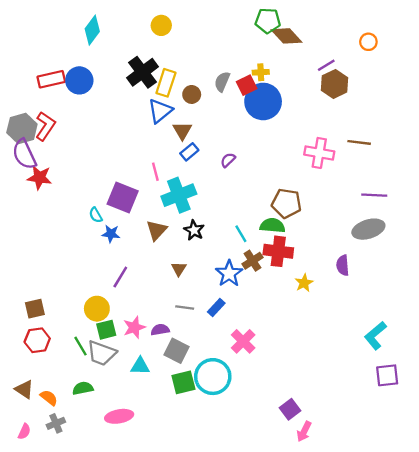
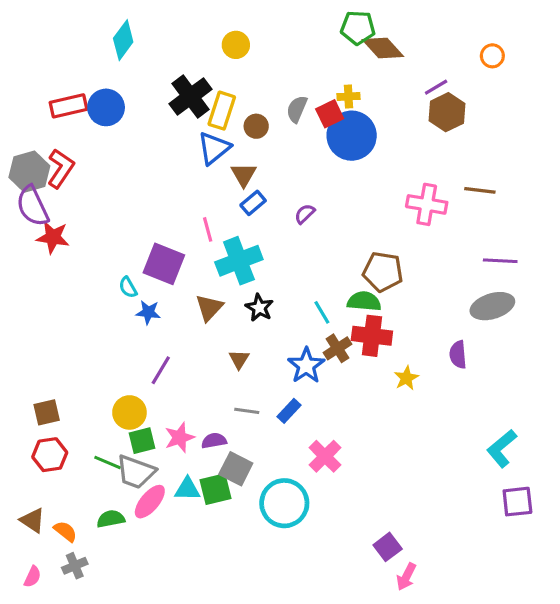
yellow circle: (161, 25) -> (236, 45), moved
green line: (80, 346) -> (108, 463), turned -36
green square: (183, 382) -> (216, 489), moved
pink ellipse: (119, 416) -> (150, 502), moved, turned -40

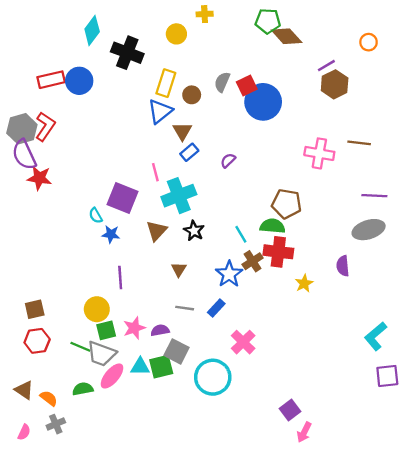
black cross: (190, 97) -> (127, 53), moved, turned -32
yellow cross: (348, 97) -> (205, 14), moved
purple line: (161, 370) -> (120, 278), turned -35

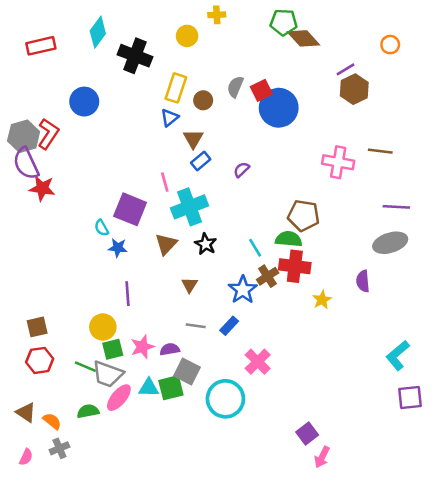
red rectangle: (51, 80) -> (41, 46), moved
blue circle: (79, 81) -> (84, 102), moved
blue triangle: (160, 111) -> (170, 118), size x0.7

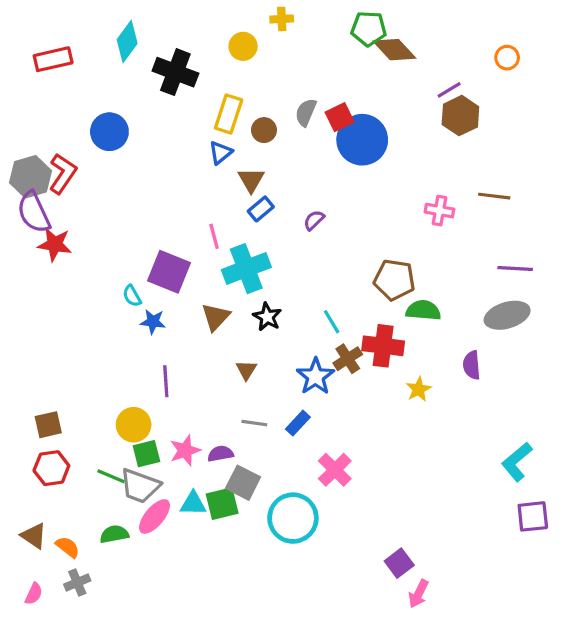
pink cross: (338, 162) -> (439, 211), size x0.7
green semicircle: (289, 239) -> (423, 310), moved

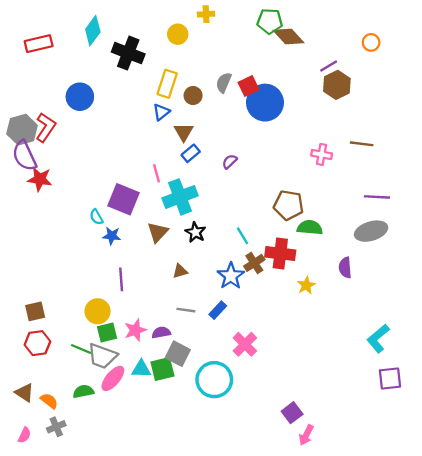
brown triangle: (246, 370) -> (180, 271), turned 42

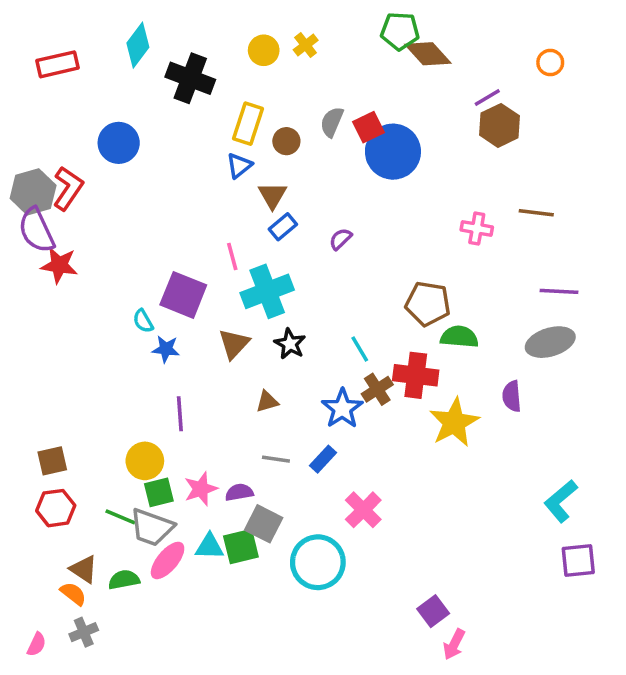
yellow cross: (206, 14) -> (306, 45), moved, turned -35
yellow star: (306, 285) -> (454, 422), size x1.8
brown triangle: (24, 393) -> (84, 569), moved

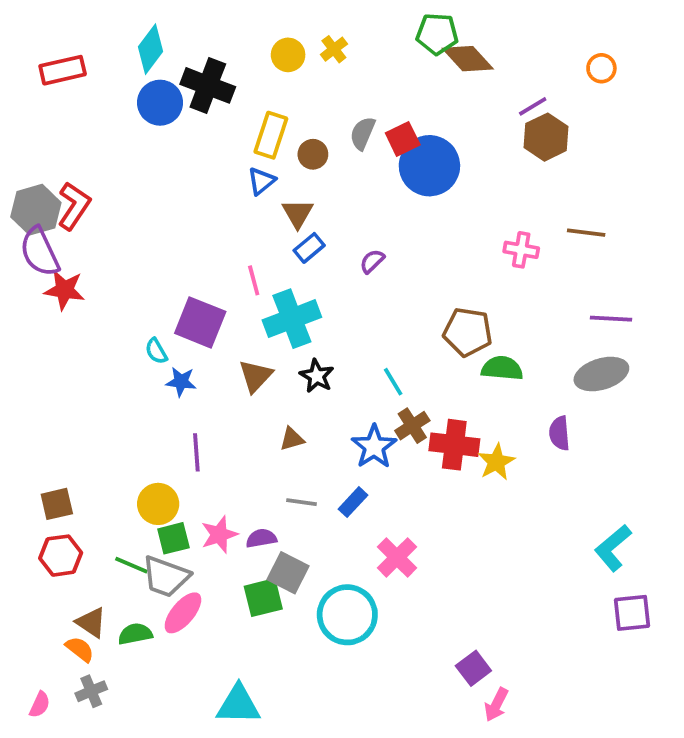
blue circle: (119, 143) -> (160, 103), moved
red cross: (416, 375) -> (454, 445), moved
yellow star: (454, 422) -> (496, 462), size x0.7
cyan triangle: (210, 547) -> (238, 705), moved, size x1.4

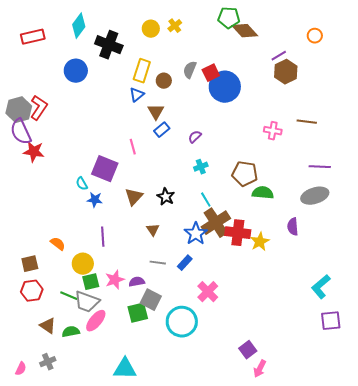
blue circle: (160, 103) -> (76, 71), moved
cyan cross: (292, 319) -> (201, 167), moved, size x0.5
brown cross: (412, 426) -> (216, 223), size x1.6
brown triangle: (292, 439) -> (153, 230), turned -48
orange semicircle: (80, 649) -> (58, 244), moved

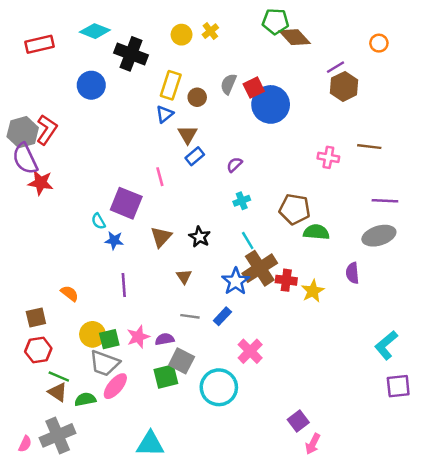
cyan diamond: (79, 26) -> (95, 31), turned 75
red cross: (238, 233) -> (286, 280), size x0.7
yellow circle: (83, 264) -> (92, 334), moved
green line: (69, 296) -> (59, 376), moved
gray cross: (48, 362) -> (58, 435), size x1.8

